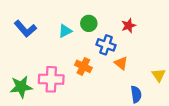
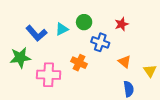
blue L-shape: (25, 29) -> (36, 33), moved
orange triangle: (121, 63) -> (125, 62), moved
green star: (21, 87) -> (20, 58), moved

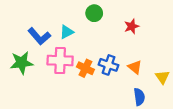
green circle: (84, 22) -> (94, 13), moved
blue cross: (100, 42) -> (109, 65), moved
pink cross: (49, 75) -> (60, 61), moved

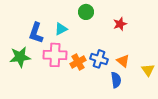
blue L-shape: (39, 36) -> (36, 33), turned 60
orange cross: (85, 68) -> (78, 62), turned 35
blue semicircle: (139, 97) -> (116, 80), moved

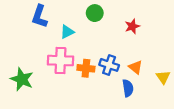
blue L-shape: (36, 33) -> (40, 16), moved
green star: (20, 57) -> (22, 79), moved, turned 30
orange cross: (78, 62) -> (86, 68), turned 35

